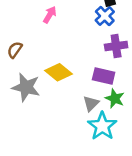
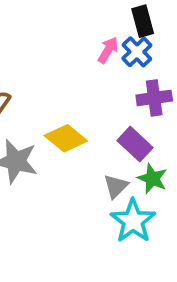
pink arrow: (50, 15) -> (108, 50), moved
purple rectangle: (104, 76) -> (135, 144), turned 30

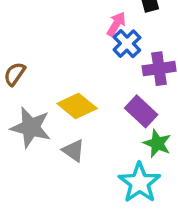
blue cross: (137, 52) -> (127, 44), moved
gray triangle: (116, 186) -> (73, 151), moved, turned -40

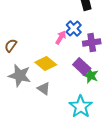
pink arrow: (116, 24) -> (61, 38), moved
green star: (157, 143) -> (91, 76), moved

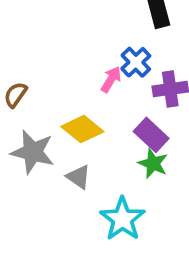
green star: (91, 76) -> (153, 163), moved
cyan star: (81, 106) -> (122, 219), moved

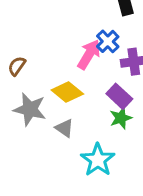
pink arrow: (111, 79) -> (89, 54), size x1.5
green star: (153, 163) -> (121, 118), turned 30

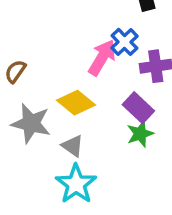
cyan star: (98, 160) -> (76, 184), moved

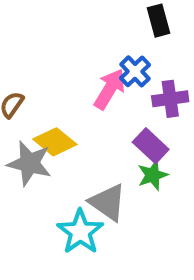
yellow diamond: (76, 103) -> (55, 142), moved
gray triangle: (73, 146) -> (108, 202), moved, size x1.5

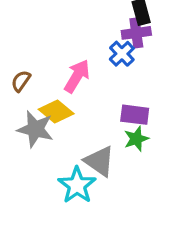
pink arrow: (110, 89) -> (77, 76), moved
purple cross: (170, 99) -> (136, 33), moved
purple rectangle: (151, 146) -> (135, 115), turned -36

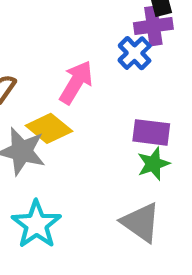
gray triangle: (99, 161) -> (141, 222), moved
cyan star: (77, 185) -> (36, 224), moved

